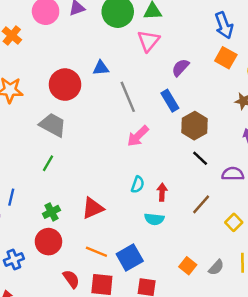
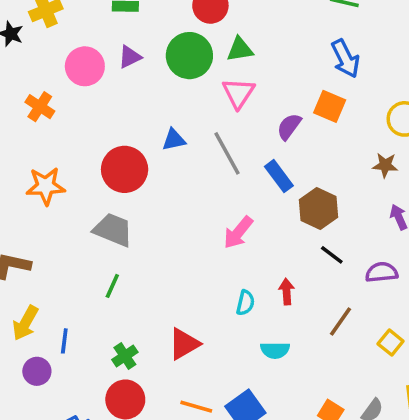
orange square: (226, 58) -> (330, 106), moved
gray line: (128, 97) -> (227, 153), moved
red arrow: (162, 192) -> (287, 292), moved

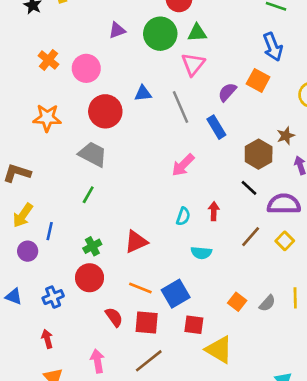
pink circle: (85, 66) -> (86, 68), moved
brown star: (385, 165) -> (286, 136), moved, turned -30
brown hexagon: (319, 208) -> (259, 154), moved
purple semicircle: (382, 272) -> (284, 204), size x1.4
yellow square: (391, 343) -> (285, 241), moved

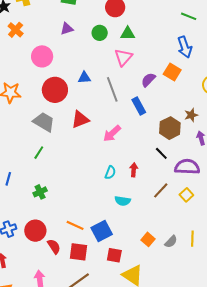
green circle: (160, 34) -> (100, 33), size x0.6
orange cross: (48, 60) -> (16, 30), moved
red triangle: (136, 242) -> (80, 119), moved
red circle: (90, 278) -> (35, 231), moved

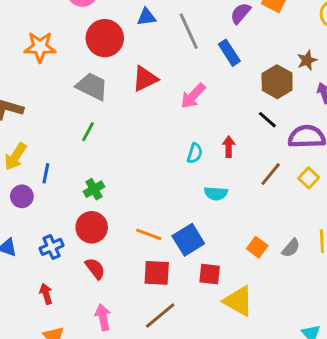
red circle: (35, 231) -> (92, 227), moved
red semicircle: (54, 246) -> (95, 268), moved

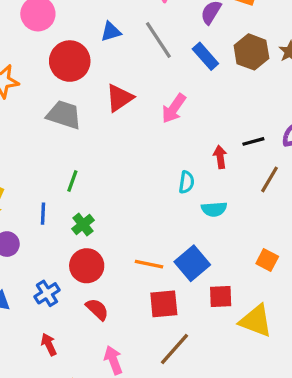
brown hexagon: (277, 82) -> (251, 52), moved
black line: (267, 120) -> (253, 141), moved, turned -48
green line: (88, 132) -> (72, 181), moved
cyan semicircle: (195, 153) -> (187, 182), moved
blue line: (46, 173) -> (43, 214), moved

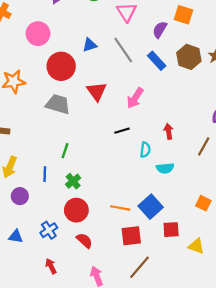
red triangle: (119, 98) -> (97, 91), turned -30
black line: (253, 141) -> (122, 131), moved
yellow triangle: (256, 321) -> (196, 246), size x0.7

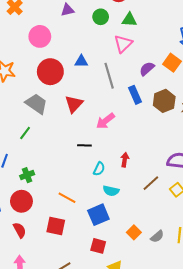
green line: (65, 151) -> (25, 133), moved
blue square: (151, 207) -> (98, 215), moved
orange line: (120, 208) -> (67, 198), moved
red square: (131, 236) -> (56, 226), moved

